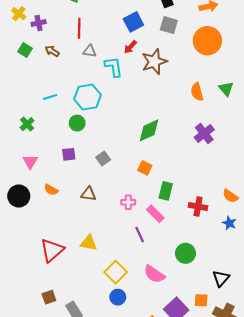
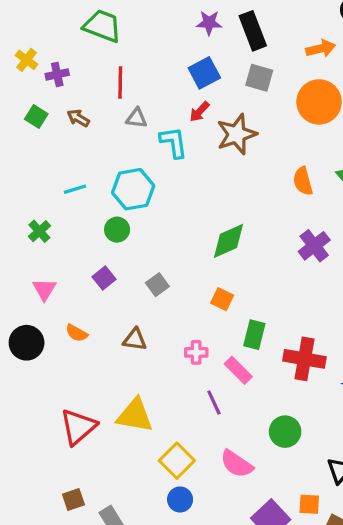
purple square: (69, 154) -> (104, 278), turned -32
red cross: (198, 206) -> (304, 359), size x1.4
yellow triangle: (89, 243) -> (135, 415), size x1.4

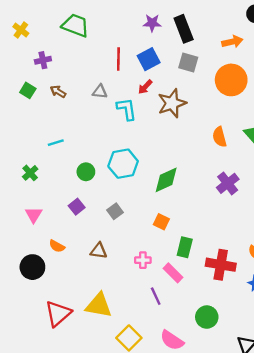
yellow cross: (27, 60) -> (21, 30), moved
red line: (120, 83) -> (118, 59), moved
cyan hexagon: (133, 189) -> (123, 164), moved
black circle: (27, 343) -> (32, 267), moved

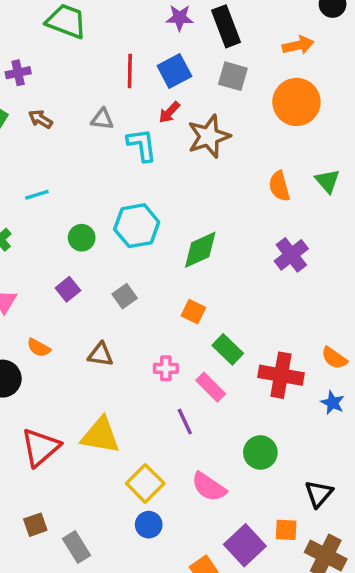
green rectangle: (185, 247) -> (228, 349), turned -60

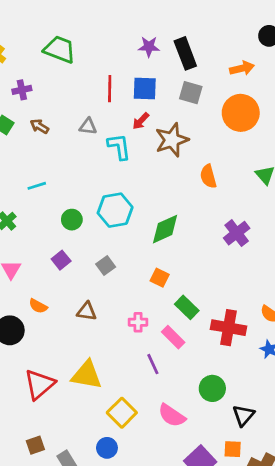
blue square: (174, 71) -> (145, 89), turned 30
orange semicircle: (279, 186) -> (208, 176), moved
black triangle: (319, 494) -> (243, 415), moved
blue circle: (149, 525) -> (107, 448), moved

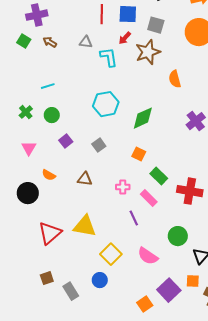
purple cross: (22, 90) -> (37, 15), size x1.5
gray square: (191, 93) -> (156, 25), moved
green circle: (72, 220) -> (52, 115), moved

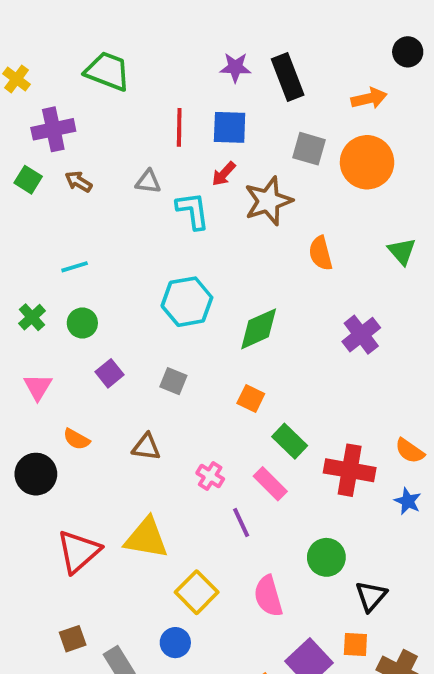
gray square: (156, 25) -> (309, 149), moved
gray square: (99, 145) -> (173, 381), turned -32
pink cross: (123, 187) -> (210, 476), moved, turned 32
pink semicircle: (148, 256) -> (268, 596), turned 40

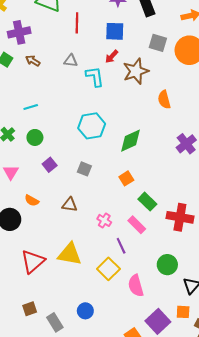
red line: (179, 127) -> (77, 23), moved
orange square: (251, 399) -> (126, 178), turned 32
yellow square: (197, 592) -> (108, 269), moved

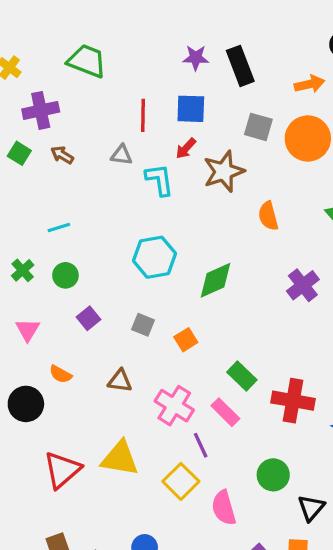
red line: (77, 23) -> (143, 115), moved
orange square: (126, 178) -> (186, 340), moved
pink cross: (104, 220) -> (174, 406), size x1.6

